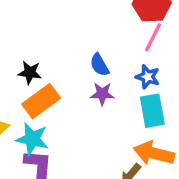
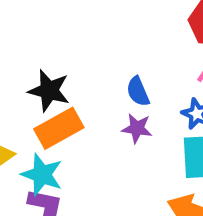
black star: (30, 73) -> (49, 91), size x1.4

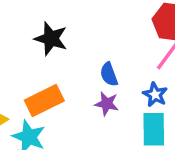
black star: (49, 91) -> (51, 39), moved

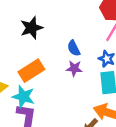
black star: (51, 39) -> (31, 28), turned -30

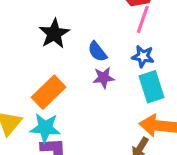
black star: (31, 28) -> (54, 34), moved

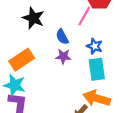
pink line: (143, 20) -> (84, 16), moved
black star: (54, 34) -> (33, 18), turned -30

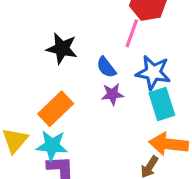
blue star: (95, 46) -> (153, 73), size x1.5

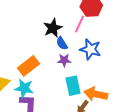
black star: (62, 48) -> (53, 28), moved, turned 30
cyan rectangle: (162, 104) -> (73, 86), moved

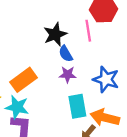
pink line: (80, 24) -> (88, 31), turned -36
blue star: (90, 49) -> (106, 79), moved

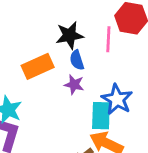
orange rectangle: (23, 80) -> (38, 66), moved
cyan rectangle: (77, 106) -> (101, 116), moved

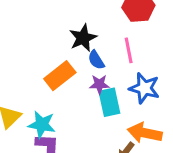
pink line: (108, 39) -> (129, 50), moved
cyan rectangle: (101, 116) -> (109, 102), moved

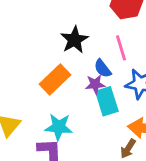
blue semicircle: (96, 60) -> (103, 68), moved
cyan star: (42, 125) -> (59, 127), moved

